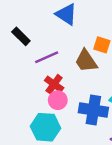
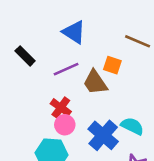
purple line: (47, 57) -> (66, 69), moved
blue cross: (93, 110) -> (103, 135), turned 32

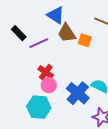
purple line: (66, 69) -> (39, 43), moved
brown trapezoid: (95, 82) -> (67, 33), moved

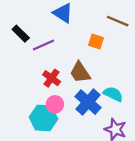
brown trapezoid: (67, 33) -> (80, 72), moved
pink circle: (49, 85) -> (55, 104), moved

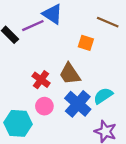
purple line: (44, 45) -> (33, 26), moved
cyan semicircle: (113, 94) -> (103, 96), turned -60
cyan hexagon: (44, 118) -> (18, 123), moved

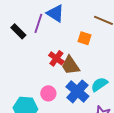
purple line: (33, 26) -> (38, 23), turned -48
red cross: (41, 80) -> (56, 58), moved

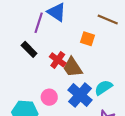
black rectangle: (18, 31) -> (29, 49), moved

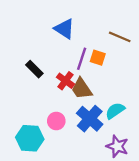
purple line: (39, 23) -> (82, 59), moved

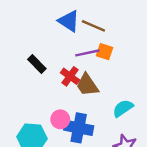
brown line: (120, 37) -> (93, 26), moved
purple line: (82, 59) -> (87, 53), turned 60
blue cross: (90, 119) -> (79, 128), moved, turned -30

